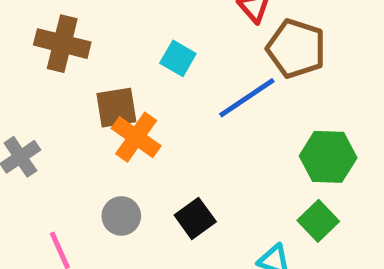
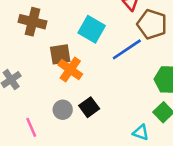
cyan square: (178, 58) -> (92, 29), size x1.5
black square: (195, 218) -> (89, 107), moved

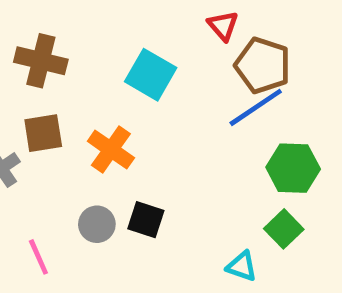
blue line: (127, 49) -> (256, 107), moved
brown square: (60, 54) -> (43, 133), moved
black square: (89, 107) -> (146, 220), turned -36

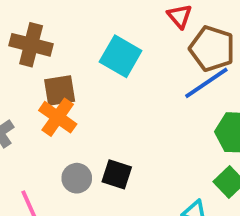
brown square: (43, 133) -> (60, 91), moved
orange cross: (111, 149) -> (58, 117), moved

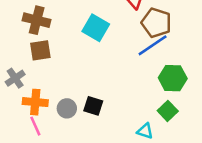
brown square: (60, 91) -> (40, 50), moved
orange cross: (58, 117) -> (35, 102), moved, turned -30

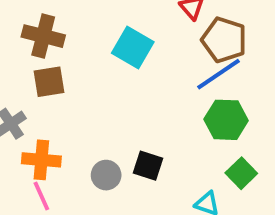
green hexagon: (173, 78) -> (226, 120), moved
black square: (93, 106) -> (148, 166), moved
gray circle: (67, 108) -> (106, 175), moved

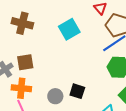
cyan square: (133, 47) -> (69, 29), turned 30
brown square: (49, 82) -> (25, 62), moved

